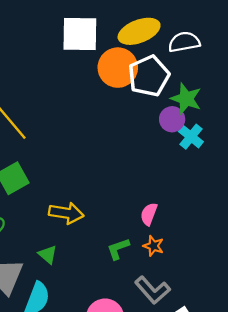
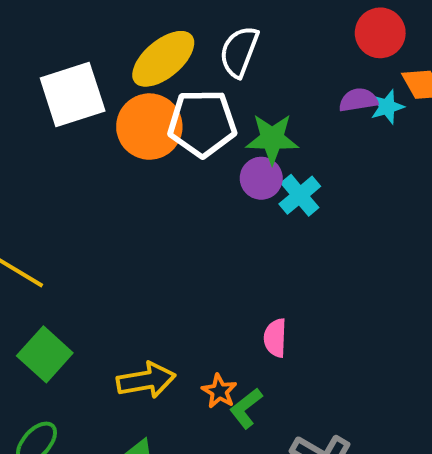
white semicircle: (184, 42) -> (239, 52), turned -40
white pentagon: (149, 76) -> (202, 123), turned -30
cyan cross: (191, 137) -> (300, 195), turned 30
orange star: (153, 246) -> (219, 391), moved, turned 30

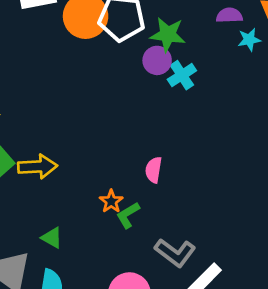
cyan star: (387, 107) -> (249, 40), moved
yellow arrow: (146, 380) -> (37, 167), moved

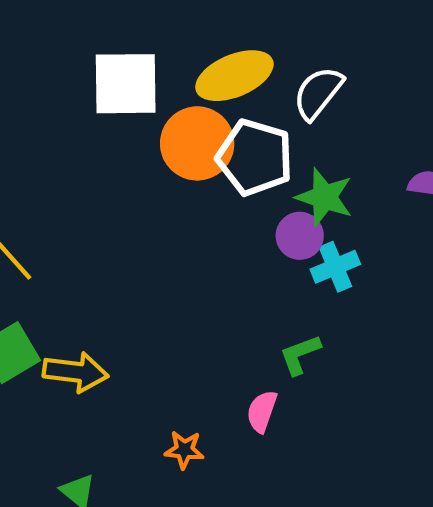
orange star: (111, 201) -> (184, 450), turned 30
green L-shape: (128, 215) -> (300, 355), moved

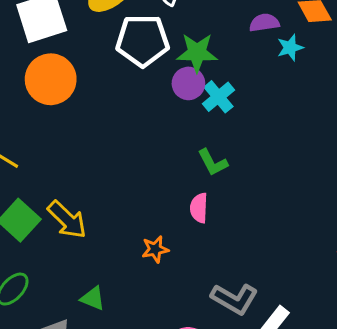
orange circle: (197, 143) -> (51, 79), moved
green L-shape: (300, 355) -> (213, 162), turned -80
yellow arrow: (75, 372) -> (67, 220), turned 54

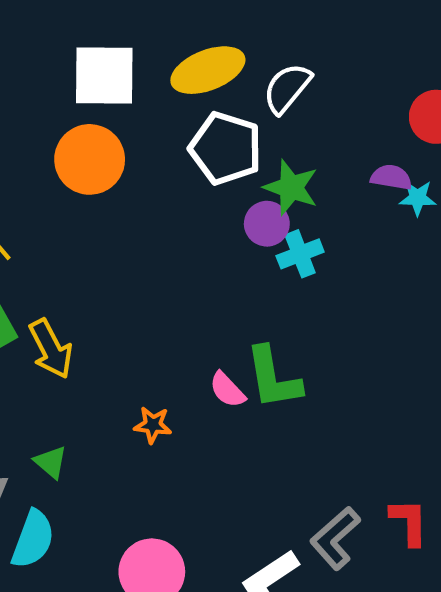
cyan star: (290, 48) -> (418, 198), moved
green L-shape: (213, 162) -> (273, 378), moved, size x1.6
pink semicircle: (199, 208) -> (227, 390), turned -64
gray L-shape: (234, 299) -> (335, 538), moved, turned 90

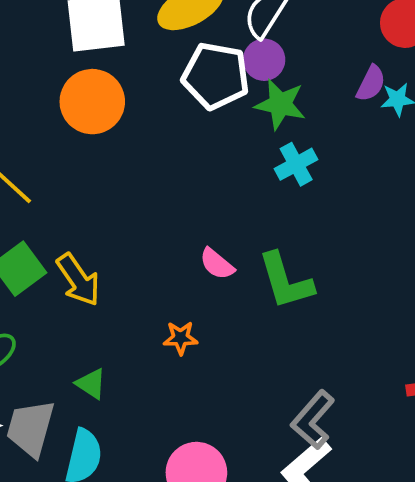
purple semicircle: (391, 177) -> (371, 83), turned 114
purple circle: (267, 224) -> (264, 60), moved
pink semicircle: (227, 390) -> (217, 264), moved
gray L-shape: (335, 538) -> (313, 420), moved

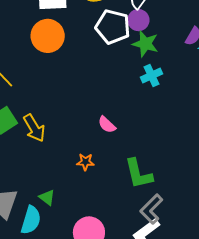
green L-shape: (286, 281) -> (139, 174), moved
green triangle: (91, 384) -> (47, 198), moved

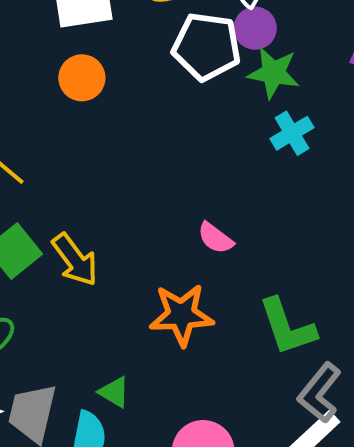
orange circle: (48, 36) -> (82, 78), size x0.7
orange star: (85, 162) -> (181, 315), size x1.8

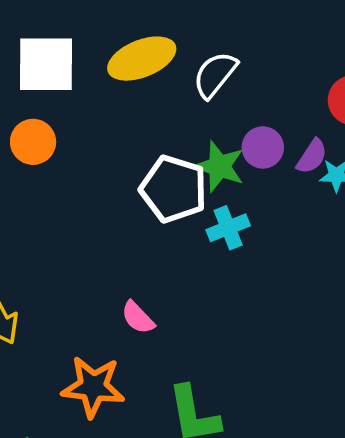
purple circle: (255, 28) -> (263, 147), moved
white pentagon: (207, 47) -> (174, 189), moved

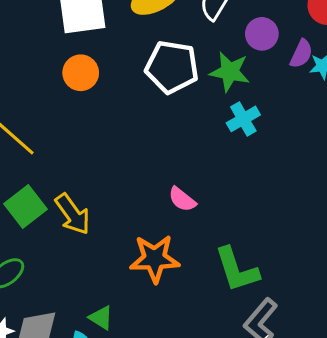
purple circle: (263, 147) -> (262, 34), moved
white pentagon: (174, 189) -> (172, 67), moved

